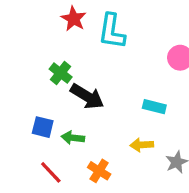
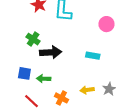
black arrow: (87, 96) -> (51, 52), turned -30
yellow arrow: (142, 145) -> (87, 90), moved

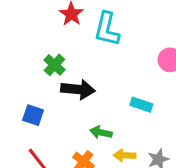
green arrow: (44, 79) -> (101, 132), moved

